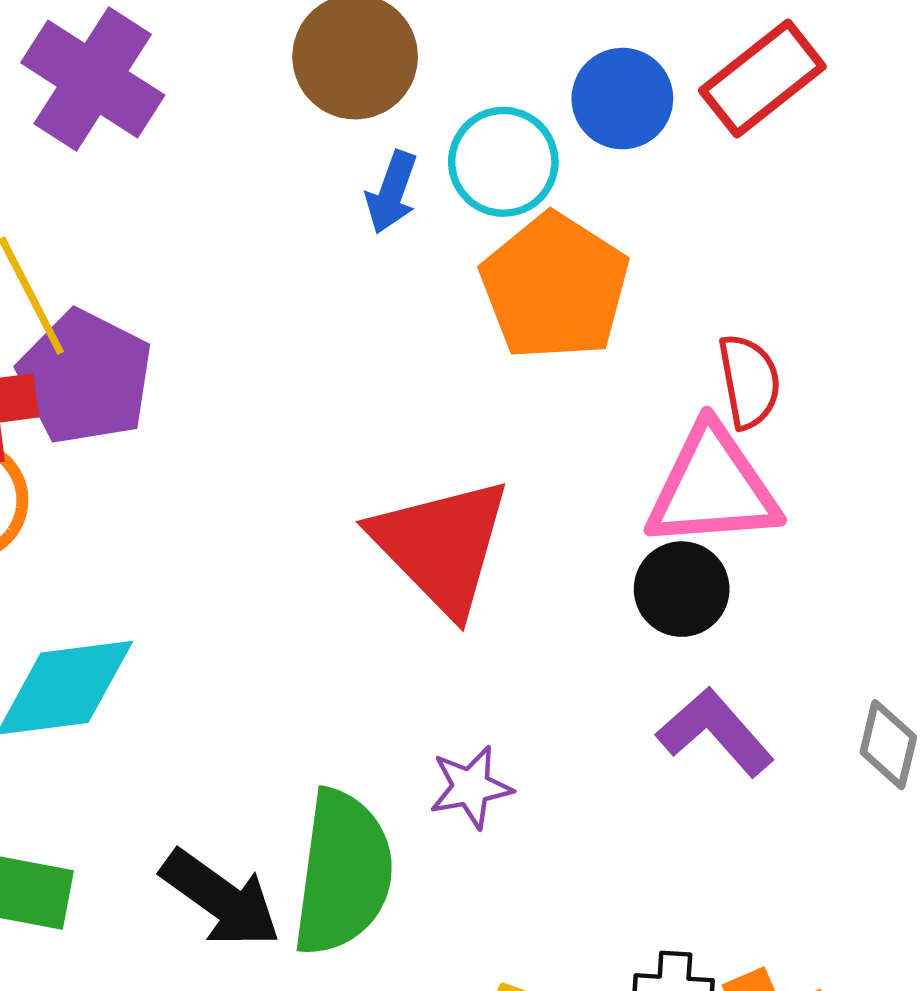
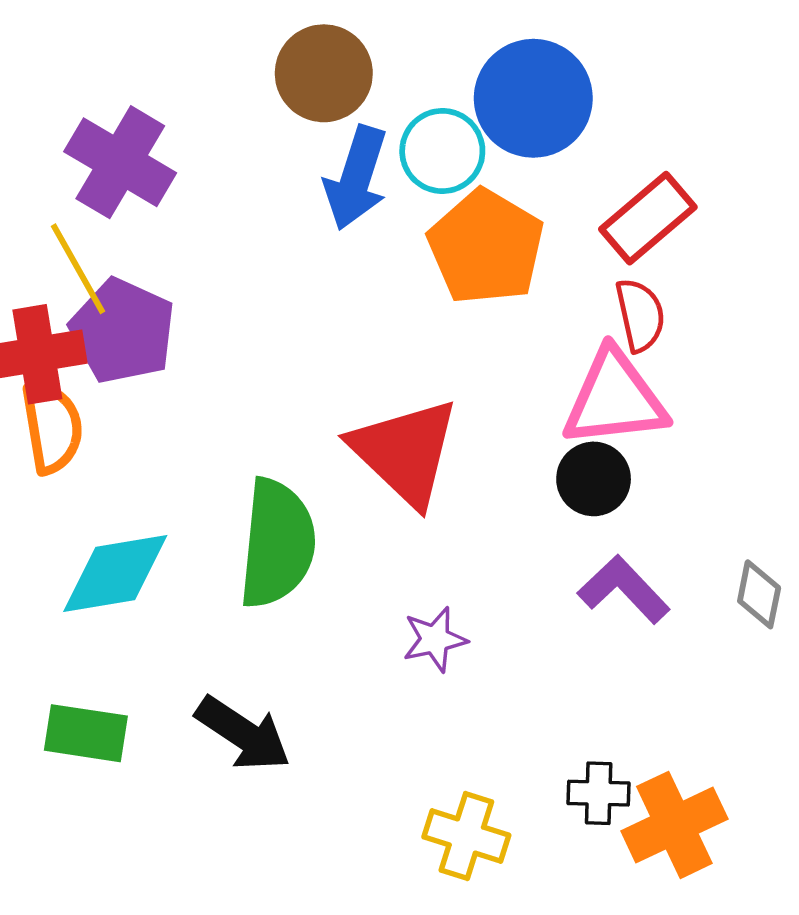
red rectangle: (762, 78) -> (648, 218), moved
purple cross: (93, 79) -> (120, 162), moved
blue circle: (622, 99) -> (533, 98), size x1.5
blue arrow: (392, 192) -> (356, 178), size x1.6
green semicircle: (343, 873) -> (277, 543), moved

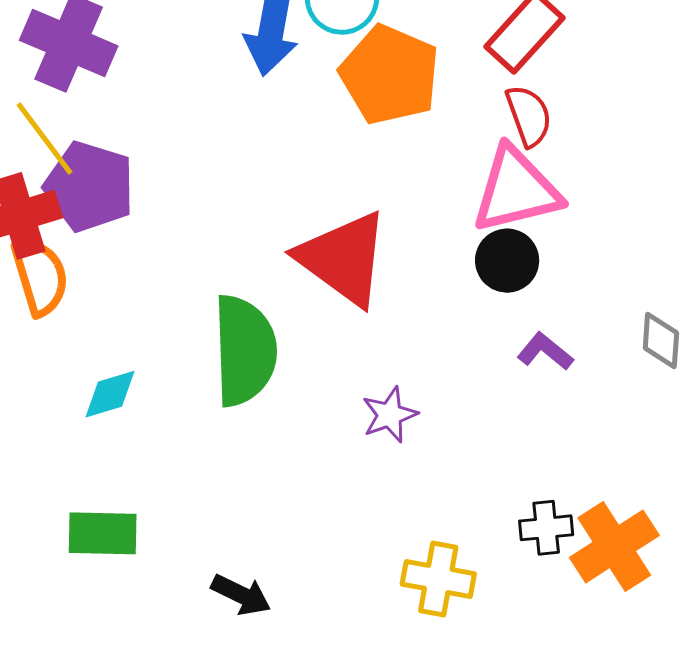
cyan diamond: (115, 574) -> (110, 394), size x0.6
purple L-shape: (624, 589) -> (545, 351), size x0.7
black arrow: (243, 734) -> (241, 595), moved, size x0.7

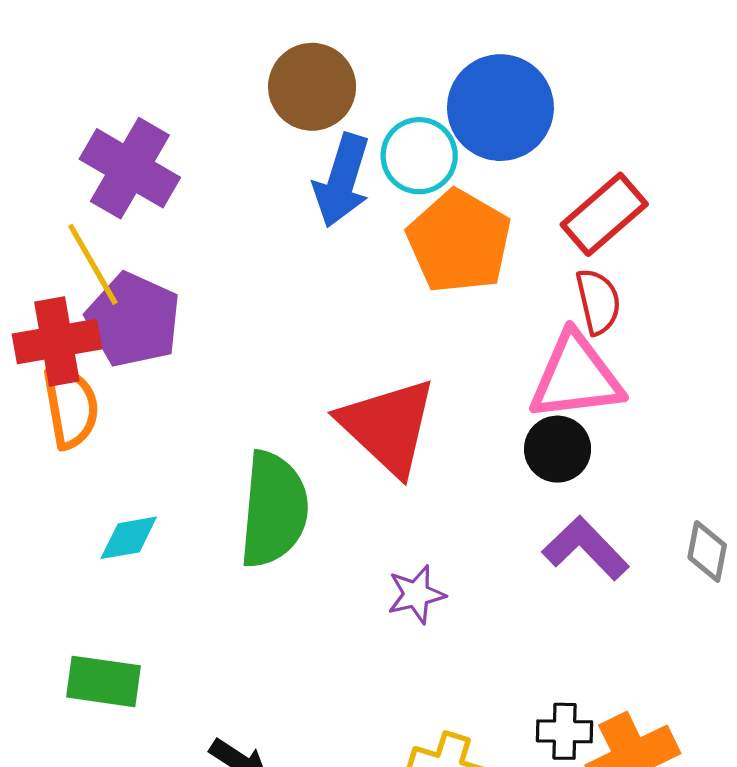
purple L-shape: (545, 351) -> (586, 548), size x1.5

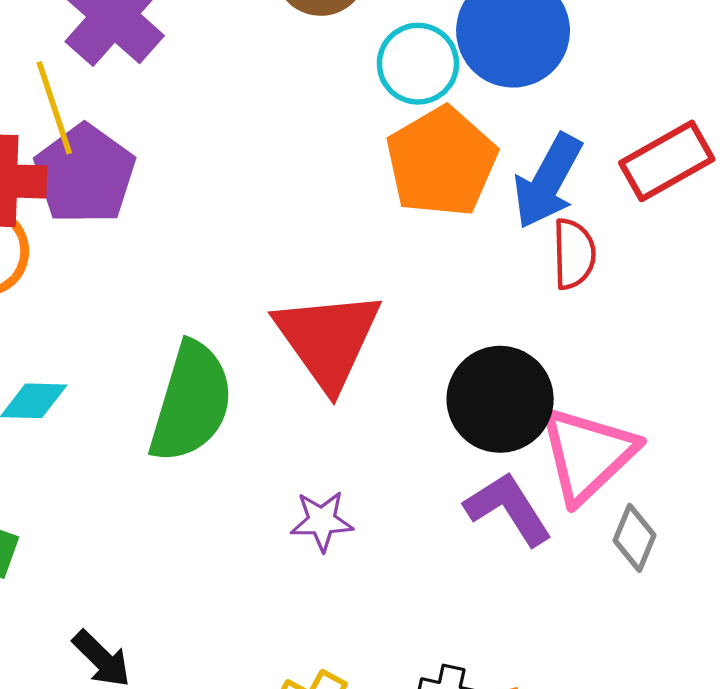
blue arrow: (342, 181) -> (548, 181), moved
red rectangle: (604, 214) -> (667, 161), moved
pink triangle: (576, 377) -> (587, 454), moved, turned -48
black circle: (558, 449) -> (500, 399), size x1.5

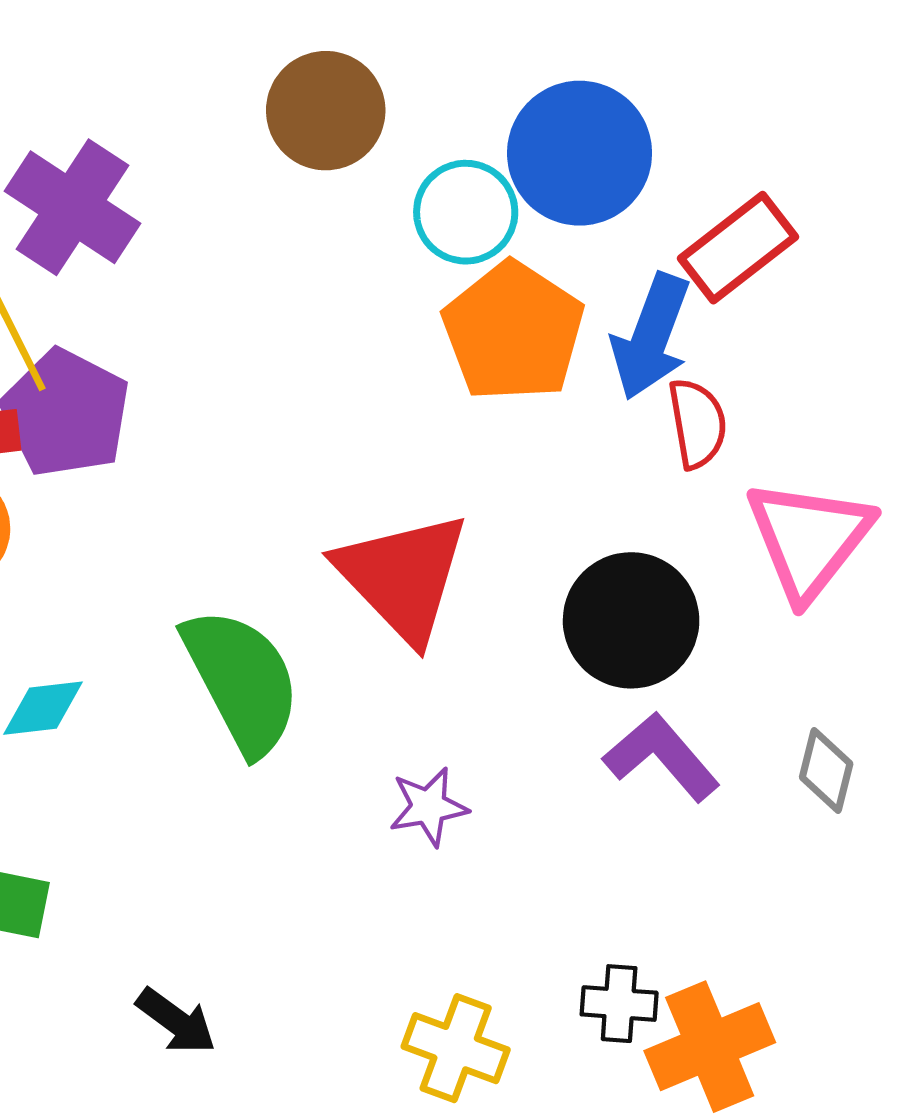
red rectangle: (667, 161) -> (738, 248), moved
green semicircle: (191, 402) -> (242, 681), turned -36
pink triangle: (587, 454) -> (809, 539), moved

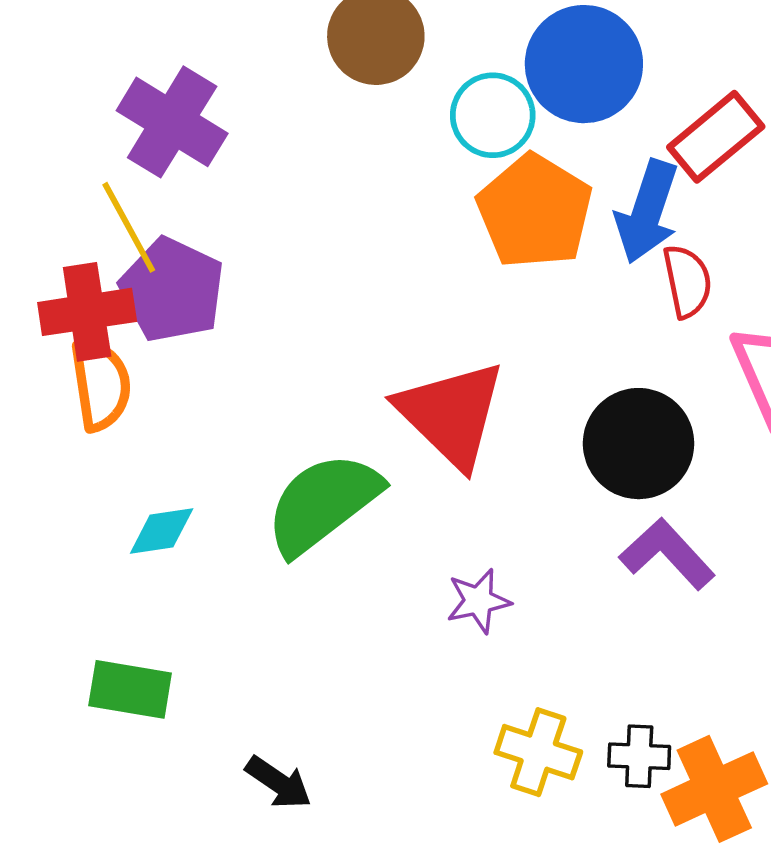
green semicircle: (242, 681) -> (323, 503), turned -98
yellow cross: (456, 1048) -> (538, 752), moved

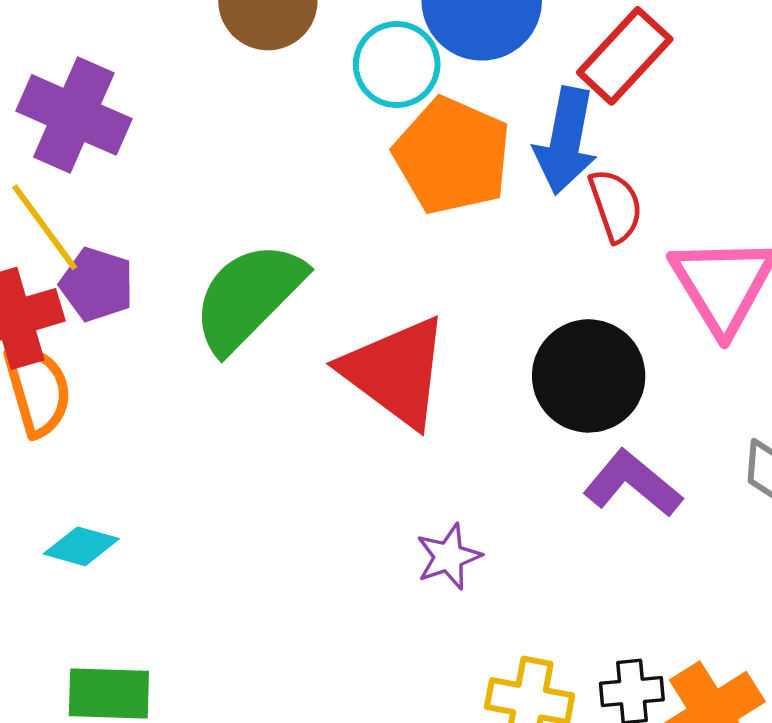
purple pentagon: (172, 290) -> (97, 284), size x0.7
green semicircle: (323, 503) -> (248, 297), moved
cyan diamond: (162, 531) -> (81, 546), moved, turned 32

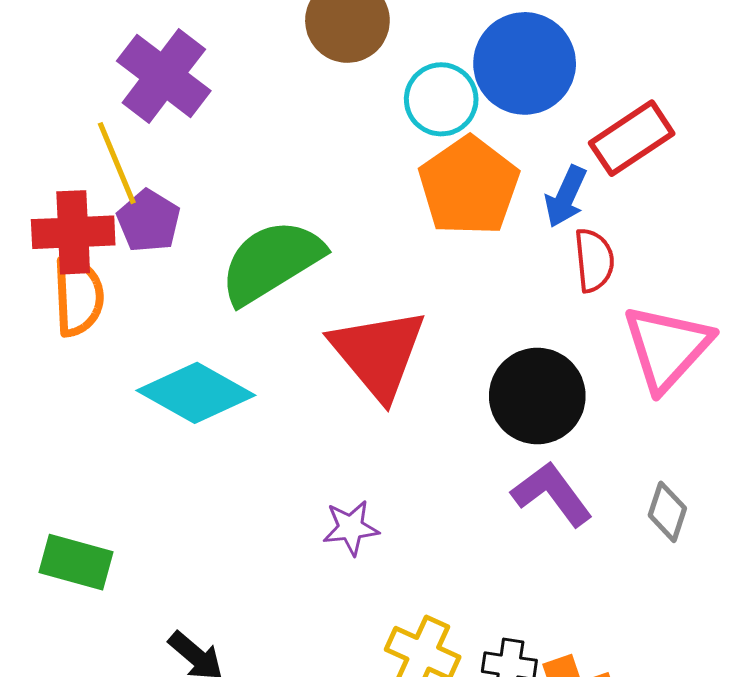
blue arrow: (566, 141) -> (566, 197), size x0.7
cyan diamond: (81, 546) -> (196, 393), moved, size x1.8
purple star: (449, 557) -> (351, 528), moved

